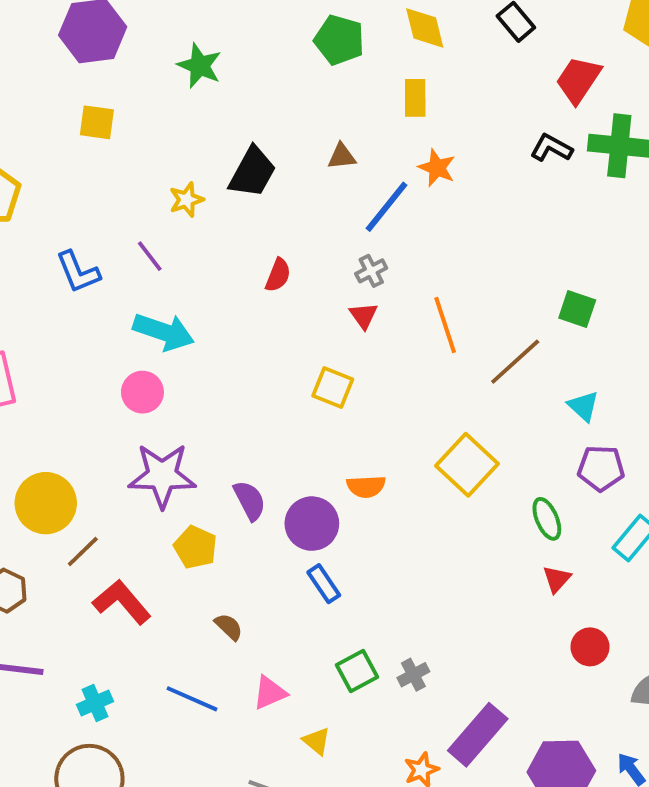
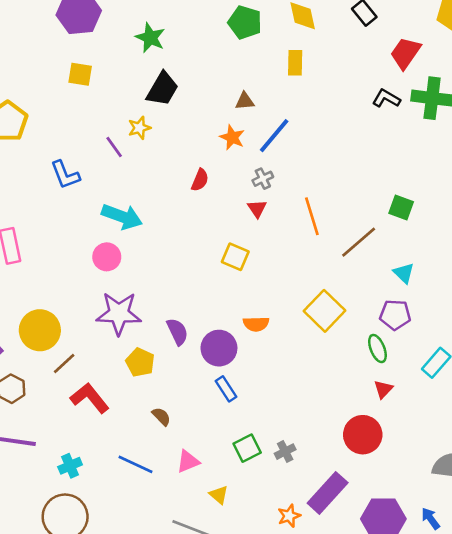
orange star: (437, 168) -> (232, 137), moved
black trapezoid: (252, 172) -> (162, 89), moved
purple line: (150, 256) -> (114, 147), moved
purple pentagon: (601, 468) -> (395, 315), moved
red circle: (590, 647) -> (363, 435), moved, size x1.5

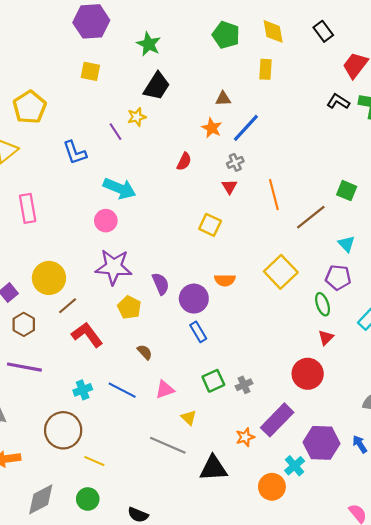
cyan cross: (70, 466) -> (83, 390), moved

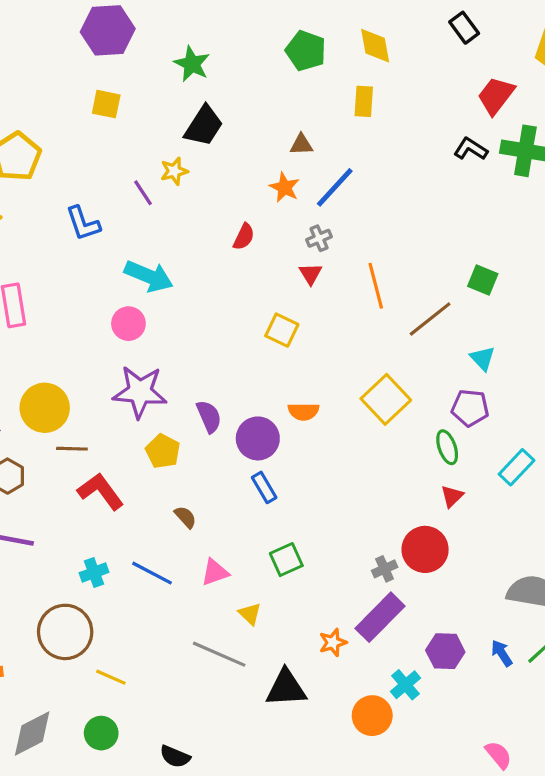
black rectangle: (323, 31) -> (464, 28), moved
brown line: (68, 306) -> (72, 449), turned 42
gray cross: (244, 385) -> (385, 569), moved
purple hexagon: (322, 443) -> (445, 651), size x0.7

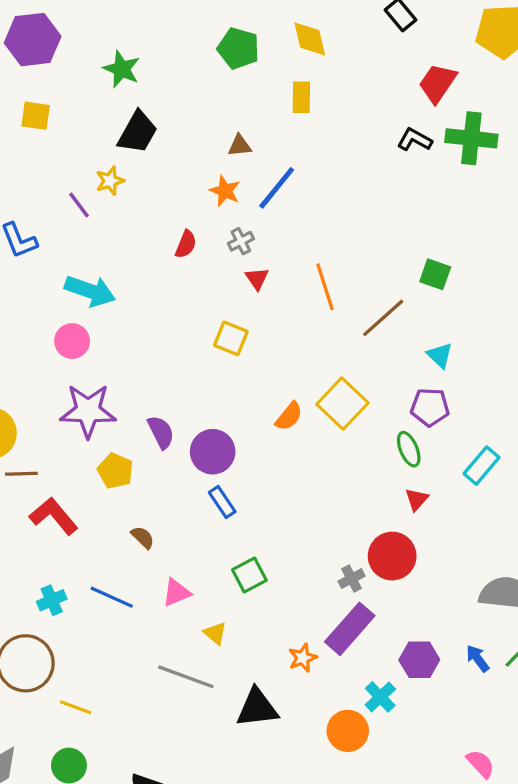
gray cross: (319, 238) -> (241, 241), moved
orange semicircle: (303, 411) -> (289, 416), moved, turned -48

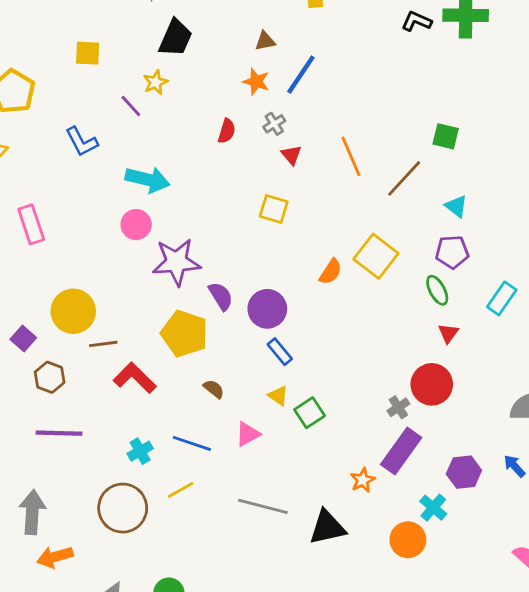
yellow square: (36, 116) -> (88, 53), moved
purple star: (88, 411) -> (176, 262), moved
yellow pentagon: (115, 471) -> (185, 334), size x1.5
yellow triangle: (215, 633) -> (278, 396), moved
yellow line: (76, 707) -> (181, 490), moved, turned -44

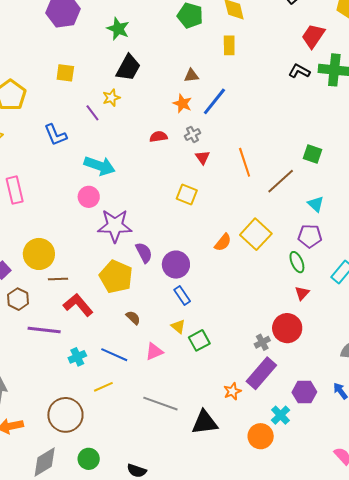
red semicircle: (227, 131) -> (159, 137), turned -120
purple line: (59, 433) -> (44, 330), moved
brown circle: (123, 508) -> (65, 415), moved

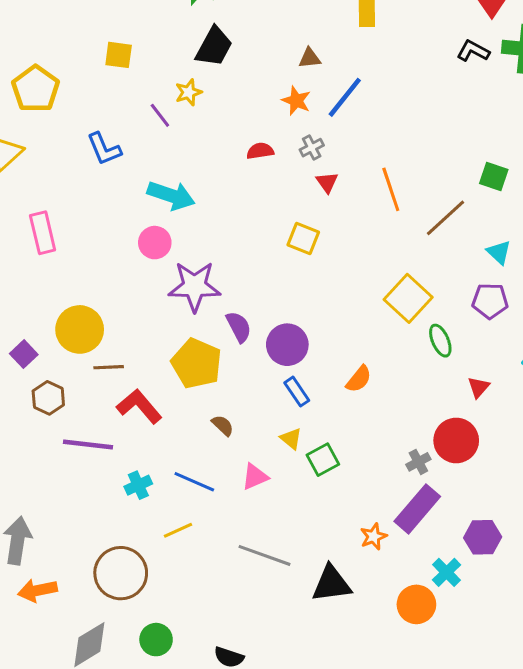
orange semicircle: (223, 242) -> (359, 379), moved
green ellipse: (297, 262) -> (440, 341), moved

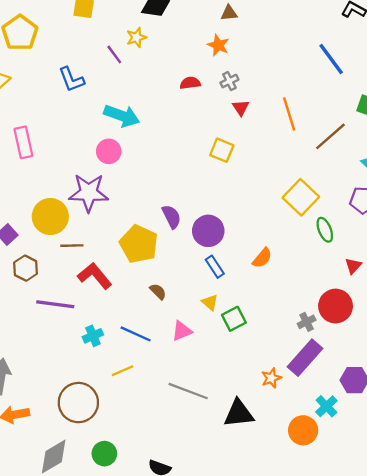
blue line: (345, 97) -> (331, 59), moved, turned -76
purple star: (194, 286) -> (89, 193), moved

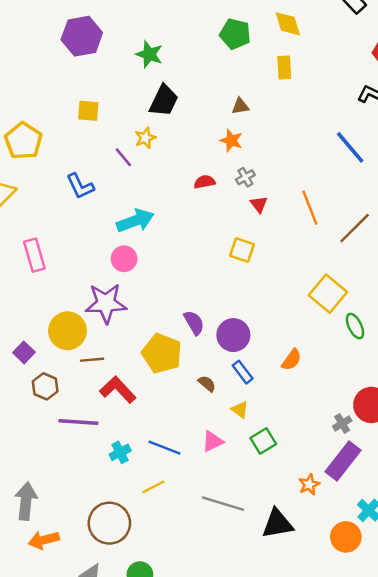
cyan arrow: (122, 116) -> (135, 221), turned -36
brown semicircle: (158, 291) -> (207, 384), moved
green square: (234, 319) -> (263, 441), moved

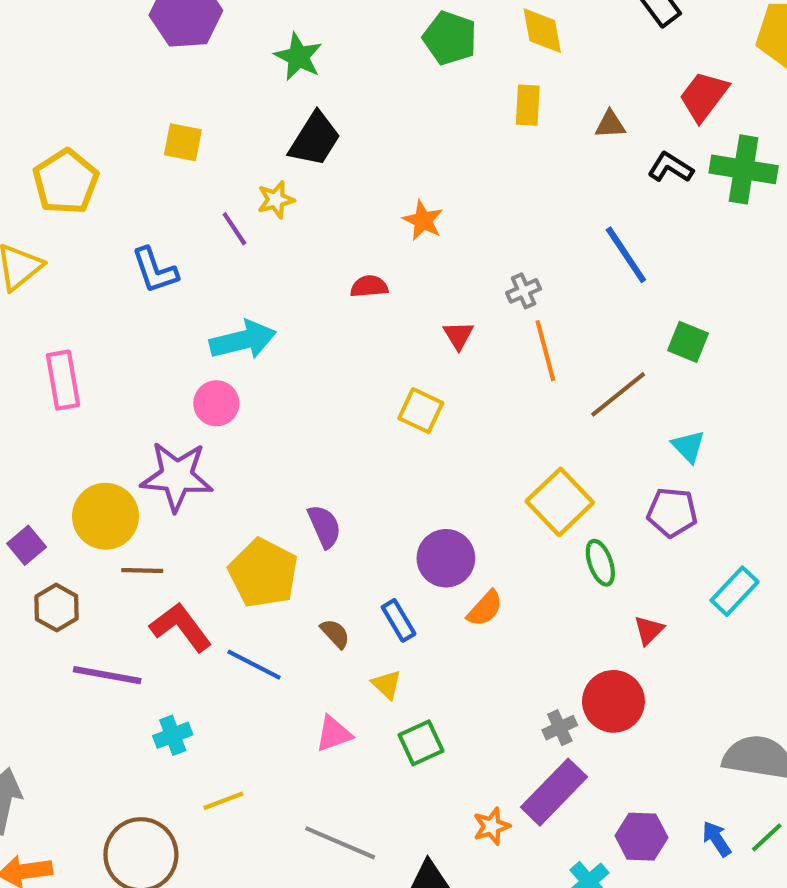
brown triangle: (240, 106) -> (610, 124), moved
gray cross: (245, 177) -> (524, 291), moved
purple circle: (233, 335) -> (446, 558), moved
blue line: (165, 448) -> (254, 665), moved

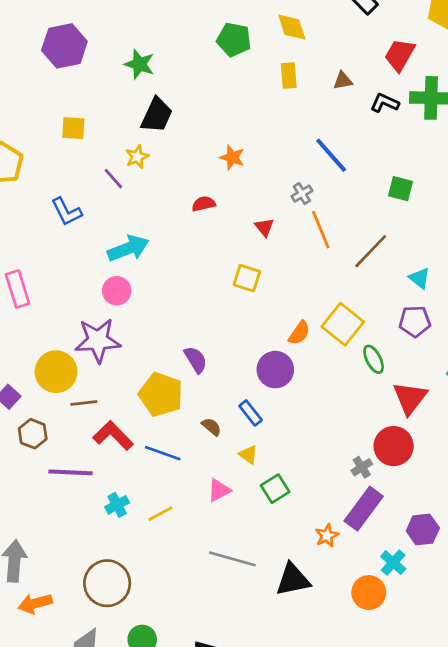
blue line: (626, 255) -> (331, 155), moved
green square: (688, 342) -> (401, 189), moved
orange semicircle: (485, 608) -> (299, 333), moved
red triangle: (649, 630) -> (410, 398), size x1.8
yellow line: (223, 801) -> (161, 514), moved

